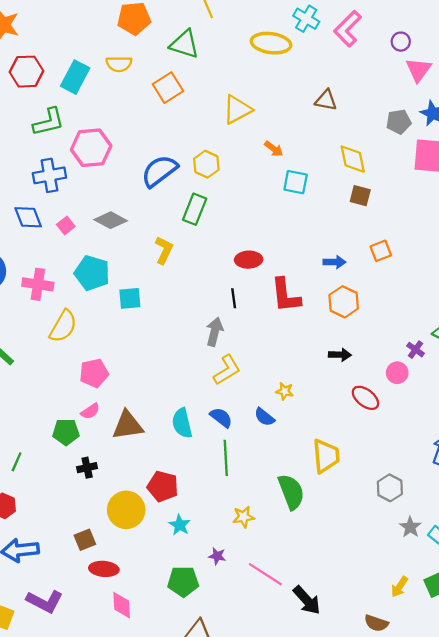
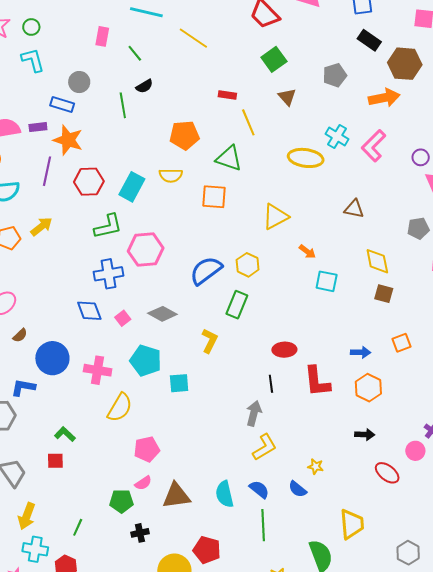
orange square: (168, 88) -> (214, 197), turned 36

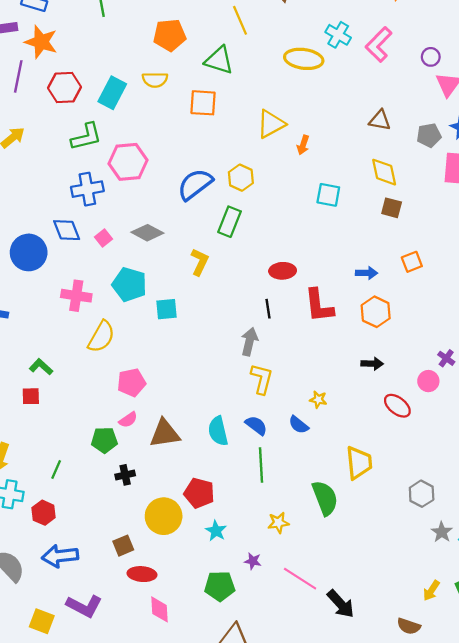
brown triangle: (354, 209) -> (380, 120), moved
orange arrow: (307, 252) -> (303, 145), moved, turned 72
blue circle: (52, 358) -> (29, 252), moved
yellow L-shape: (265, 447) -> (262, 379), turned -44

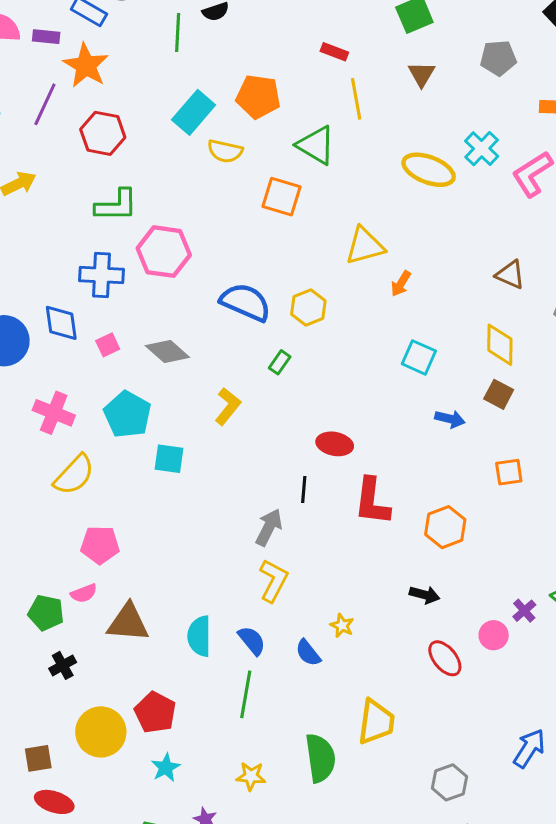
cyan rectangle: (112, 93) -> (194, 112), moved
blue semicircle: (195, 184) -> (246, 302), turned 48
green rectangle: (230, 222) -> (280, 362), size x0.6
blue arrow: (367, 273) -> (450, 419), moved
black cross: (125, 475) -> (63, 665), turned -30

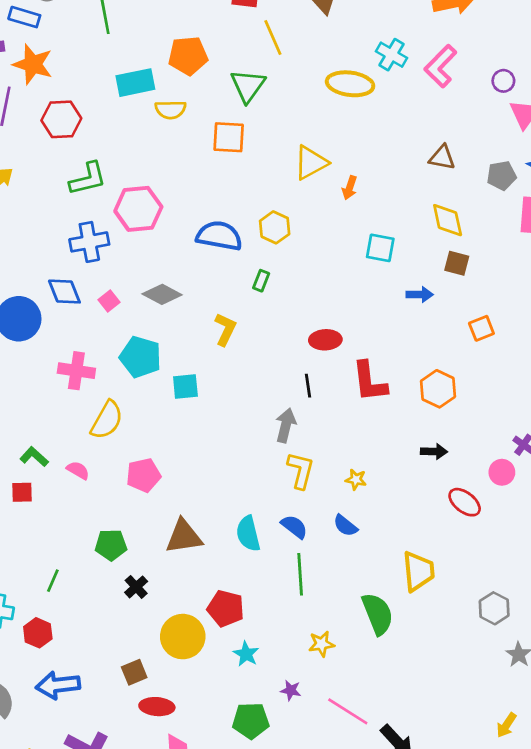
cyan rectangle: (194, 112) -> (135, 83), turned 51
green triangle: (316, 145) -> (248, 86), turned 48
pink semicircle: (84, 593) -> (78, 470), moved, turned -115
yellow star: (342, 626) -> (356, 480), moved

